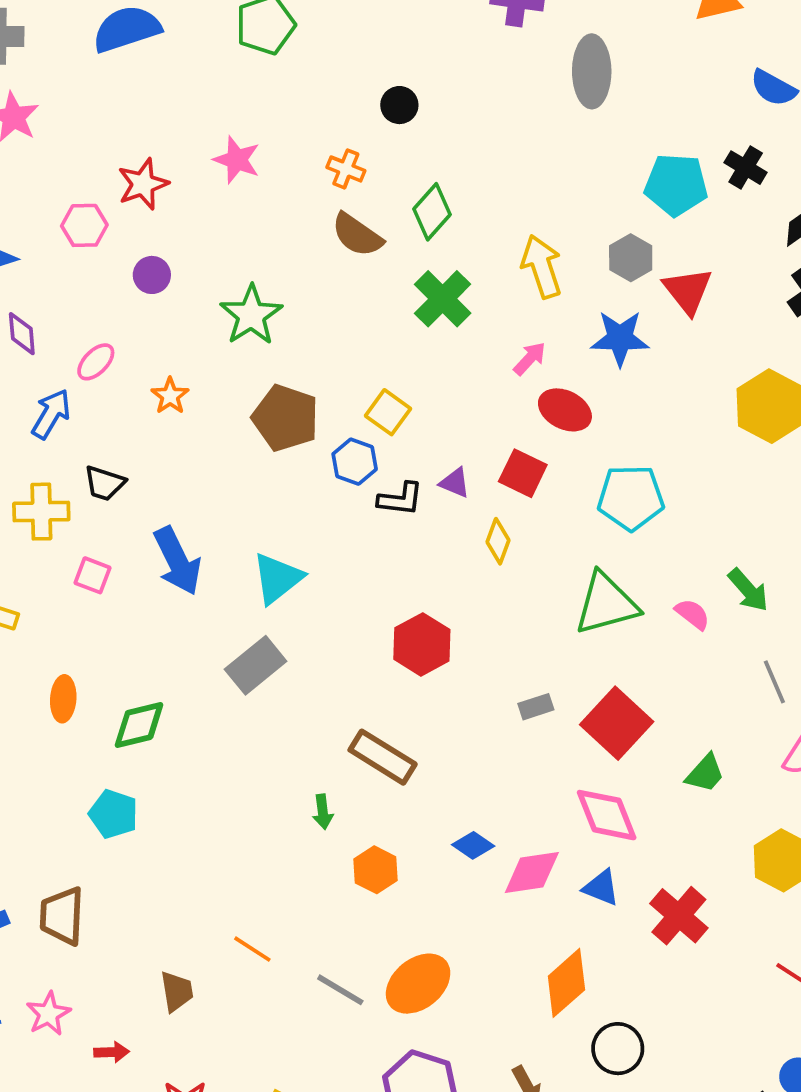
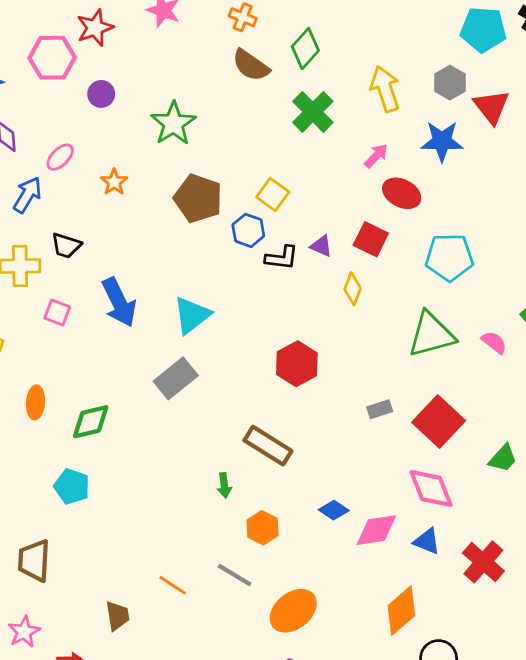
pink hexagon: (84, 225) -> (52, 58), size x1.4
gray line: (340, 990) -> (235, 575), moved

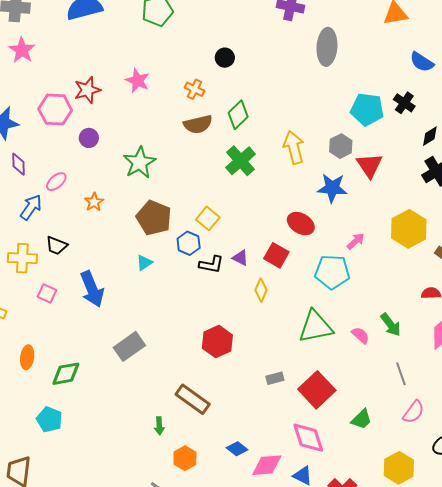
brown semicircle: (251, 65) -> (198, 124), turned -52
pink arrow: (376, 156) -> (356, 241), moved
cyan triangle: (192, 315) -> (144, 263), moved, size x0.6

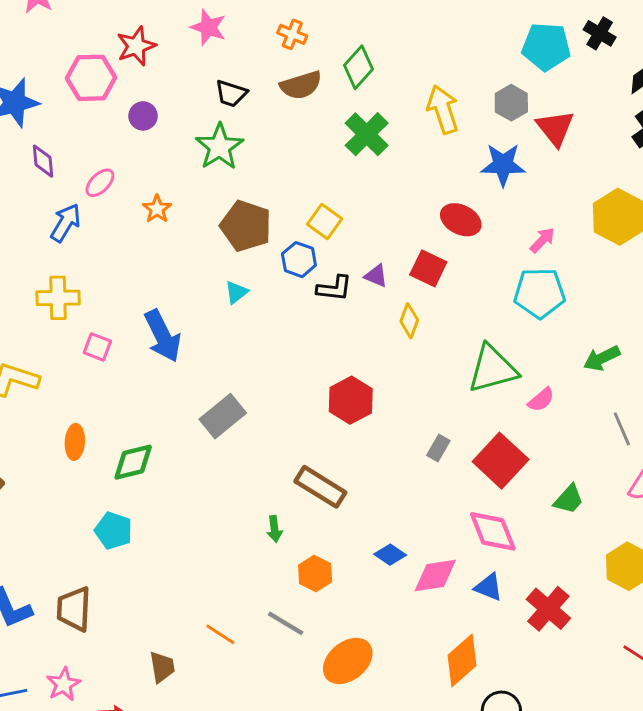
black trapezoid: (57, 246) -> (231, 93), moved
cyan pentagon: (332, 272) -> (540, 293), moved
green arrow: (391, 325) -> (602, 358), turned 105
pink semicircle: (360, 335) -> (541, 400), moved, turned 102
gray rectangle: (275, 378) -> (438, 448), turned -42

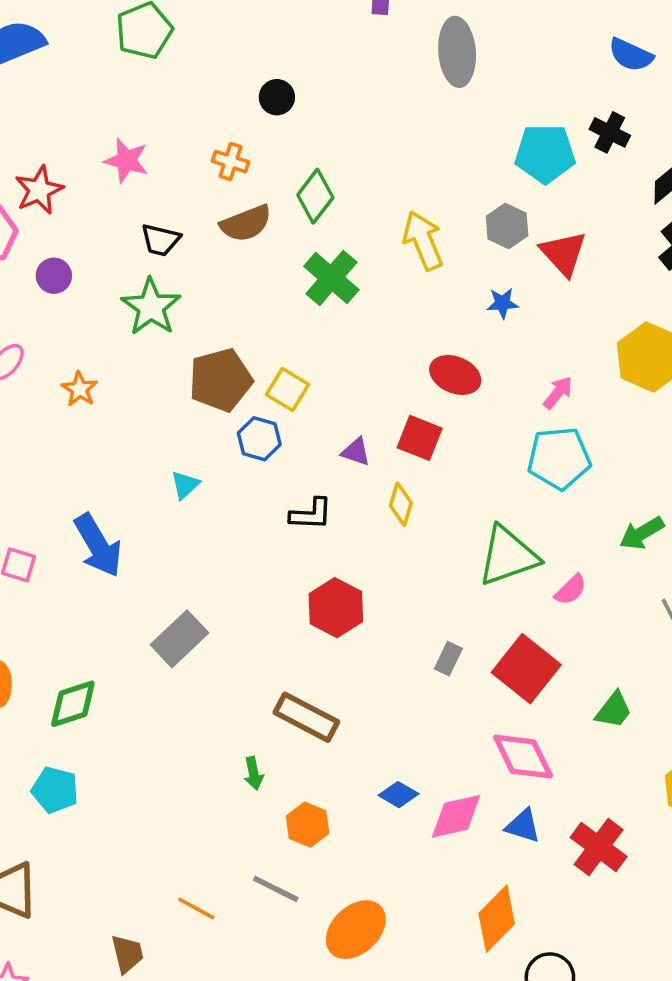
blue star: (503, 165) -> (502, 303), size x0.6
brown pentagon: (246, 226) -> (221, 380), moved, turned -30
black L-shape: (334, 288) -> (311, 514), moved

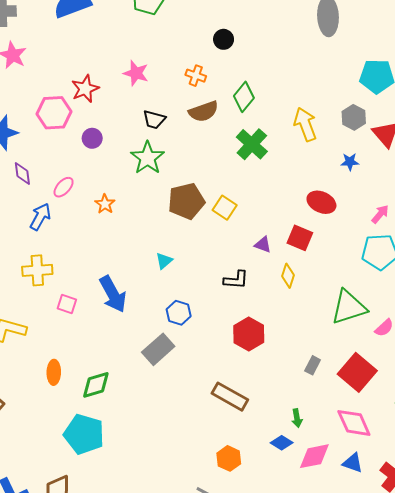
blue hexagon: (259, 439) -> (179, 313), moved
green arrow: (253, 773) -> (297, 418), moved
cyan pentagon: (55, 790) -> (84, 434), size x1.5

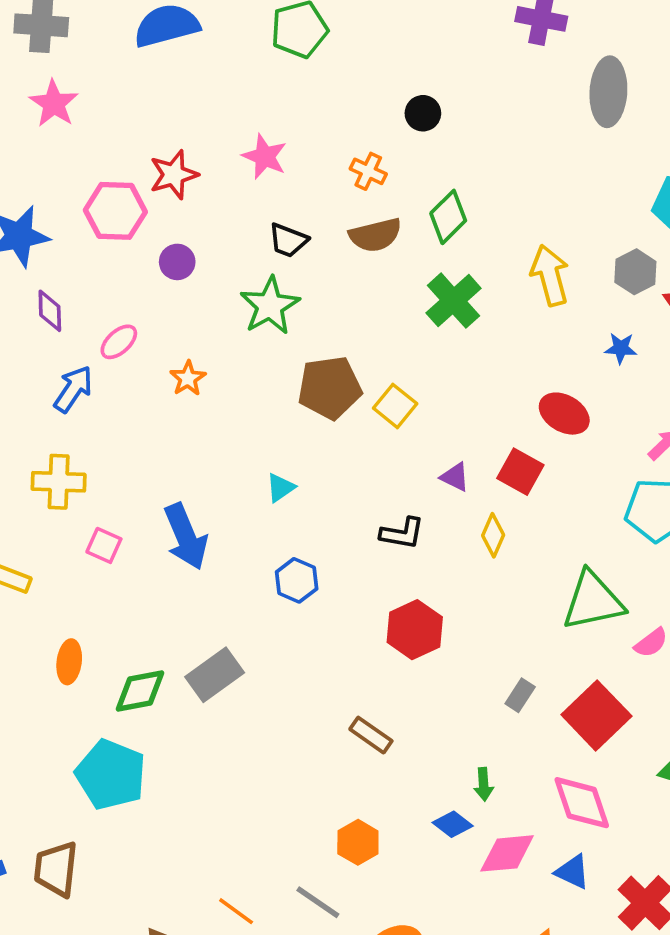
gray rectangle: (158, 349) -> (215, 675), moved
brown rectangle: (230, 397) -> (371, 735), size x0.7

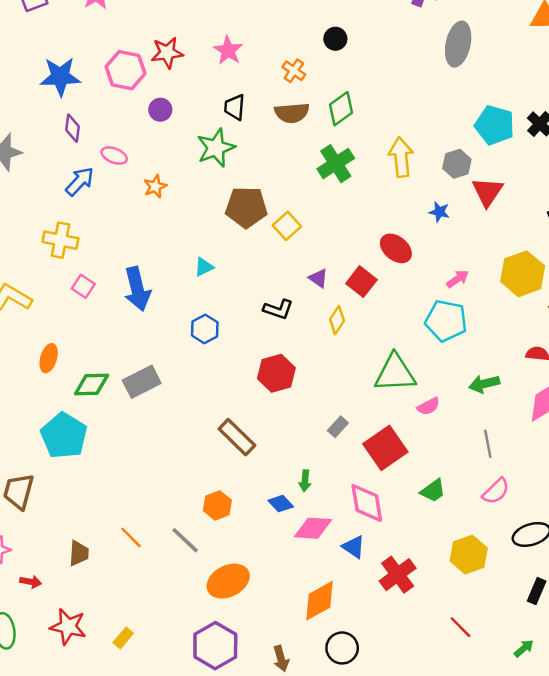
black trapezoid: (288, 240) -> (235, 107), turned 64
pink ellipse: (119, 342) -> (114, 156), turned 55
brown rectangle: (371, 735) -> (237, 437), size x1.4

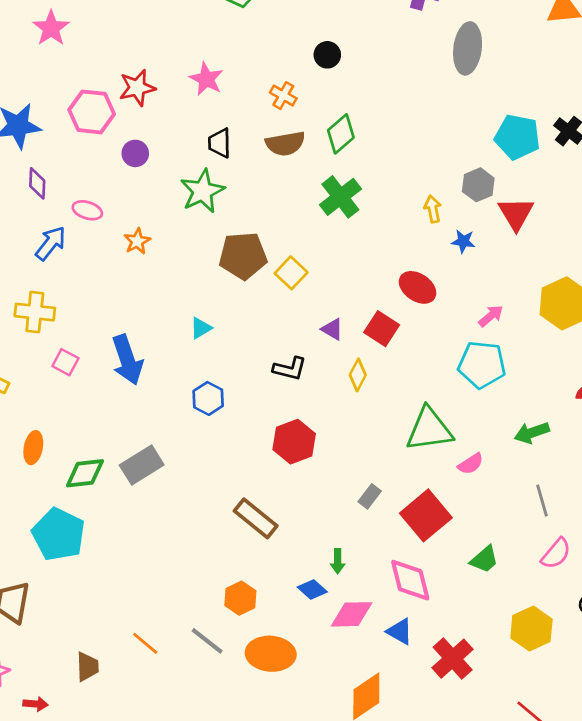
yellow arrow: (401, 157) -> (433, 209), moved, size x0.6
orange ellipse: (228, 581) -> (271, 654), moved, turned 36

